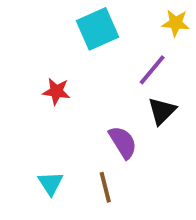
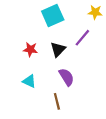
black triangle: (162, 111) -> (58, 49), moved
cyan triangle: (50, 183) -> (29, 81), moved, turned -32

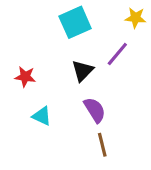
red star: (30, 49) -> (25, 77), moved
brown line: (57, 101) -> (102, 145), moved

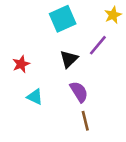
yellow star: (135, 18) -> (113, 15), turned -30
red star: (25, 77) -> (21, 64), turned -30

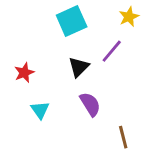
cyan triangle: (35, 97) -> (40, 110), turned 30
brown line: (85, 121) -> (123, 137), moved

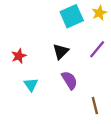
cyan square: (72, 21) -> (72, 16), moved
purple line: (112, 51) -> (97, 49), moved

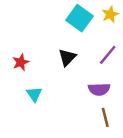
cyan square: (72, 16) -> (80, 18), turned -30
purple semicircle: (70, 80) -> (99, 89), moved, turned 120

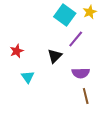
purple line: (108, 55) -> (76, 39), moved
black triangle: (67, 57) -> (55, 56), moved

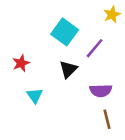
cyan square: (65, 15) -> (65, 32), moved

